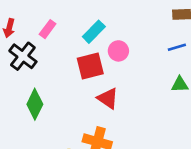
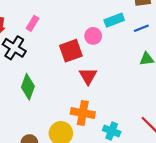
cyan rectangle: (94, 32) -> (114, 20), moved, turned 30
red triangle: (108, 98) -> (88, 76), turned 30

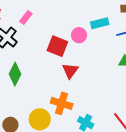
red square: (71, 51) -> (57, 46), turned 35

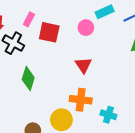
red square: (57, 46) -> (49, 32), moved

